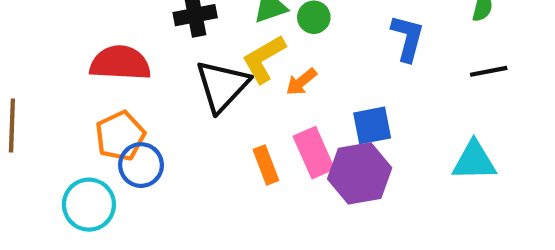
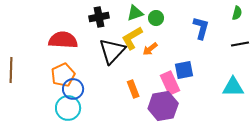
pink rectangle: (314, 153) -> (170, 83), moved
purple hexagon: (360, 173) -> (163, 106), moved
cyan circle: (89, 205) -> (68, 108), moved

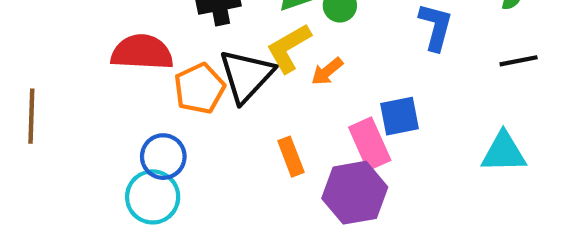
orange pentagon: (63, 75) -> (199, 88), moved

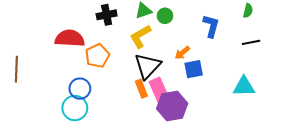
orange arrow: (327, 71) -> (182, 53), moved
black triangle: (246, 76) -> (148, 66), moved
pink rectangle: (370, 144) -> (159, 90), moved

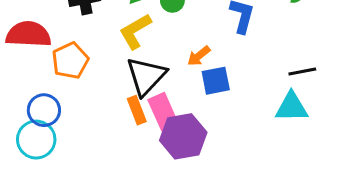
black line: (251, 42) -> (302, 71), moved

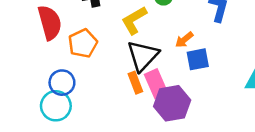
red semicircle: (28, 34) -> (50, 23), turned 72

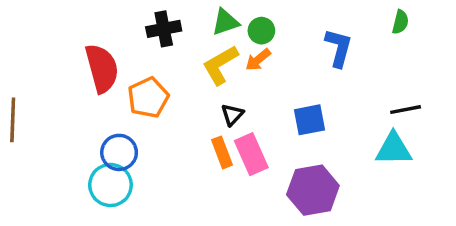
orange arrow: (184, 40) -> (258, 60), moved
black triangle: (143, 56) -> (232, 115), size x0.5
purple hexagon: (172, 103) -> (313, 190), moved

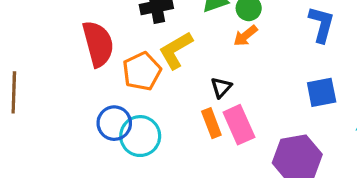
yellow L-shape: (220, 65) -> (176, 50), moved
blue square: (309, 120) -> (322, 92), moved
cyan circle: (110, 185) -> (140, 136), moved

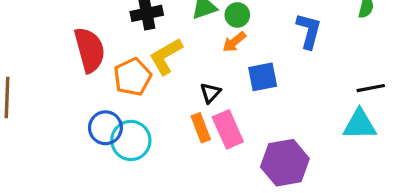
blue square: (322, 92) -> (263, 77), moved

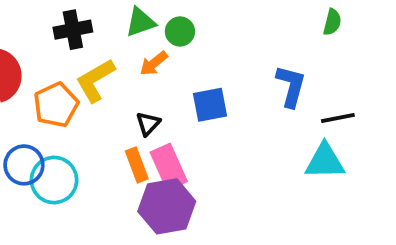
blue L-shape: (309, 31) -> (291, 86), moved
orange arrow: (234, 42) -> (154, 63), moved
purple hexagon: (285, 163) -> (167, 206), moved

